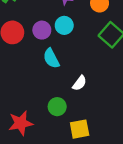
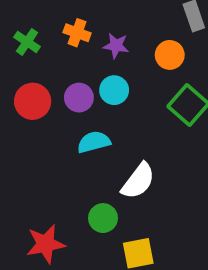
cyan semicircle: (51, 58) -> (94, 142), turned 102
white semicircle: (80, 83) -> (138, 181), size x1.5

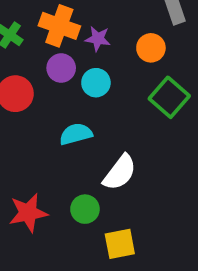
orange cross: (77, 33) -> (59, 26), size x1.5
purple circle: (79, 98) -> (61, 68), moved
red star: (46, 244) -> (28, 213), moved

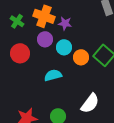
orange circle: (151, 48) -> (81, 57), moved
white semicircle: (120, 172) -> (90, 103), moved

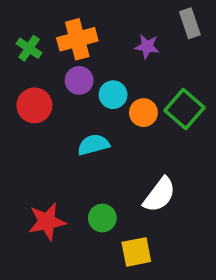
orange cross: (44, 16) -> (77, 39), turned -35
purple star: (65, 23) -> (147, 46), moved

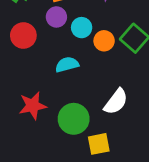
green circle: (102, 218) -> (74, 119), size x1.5
red star: (47, 222) -> (33, 106), moved

